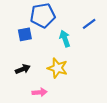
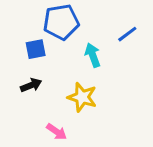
black arrow: (23, 69) -> (31, 85), moved
pink arrow: (40, 92) -> (57, 132), turned 40

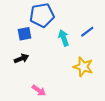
blue line: (127, 34) -> (87, 32), moved
yellow star: (82, 97) -> (83, 67), moved

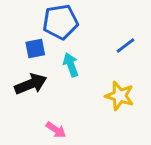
cyan arrow: (64, 38) -> (71, 65), moved
black arrow: (21, 59) -> (31, 84), size x1.5

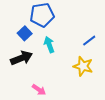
blue line: (125, 46) -> (89, 41), moved
blue square: (35, 48) -> (25, 33), turned -32

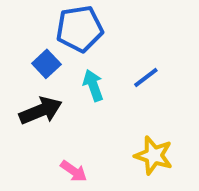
blue line: (89, 41) -> (146, 78), moved
yellow star: (83, 66) -> (154, 155), moved

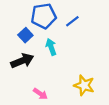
blue line: (146, 78) -> (72, 21), moved

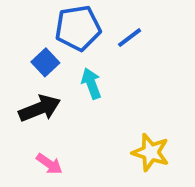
pink arrow: (40, 94) -> (49, 164), moved

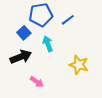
yellow star: (151, 152) -> (79, 65), moved
pink arrow: (49, 164) -> (37, 82), moved

